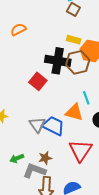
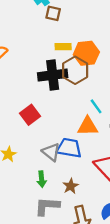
red square: (38, 81) -> (30, 115), moved, turned 30
green arrow: (17, 158) -> (42, 179), moved, turned -56
gray L-shape: (34, 171) -> (47, 206), moved

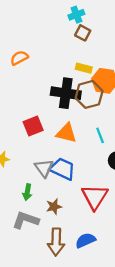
orange triangle: (88, 126) -> (66, 133), moved

